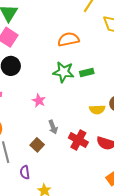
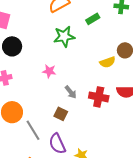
green rectangle: (87, 72) -> (93, 19), moved
purple semicircle: (25, 172) -> (57, 144), size x1.5

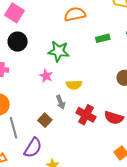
green star: (64, 36) -> (59, 51), moved
yellow semicircle: (108, 62) -> (74, 85), moved
purple semicircle: (57, 144) -> (33, 148), turned -140

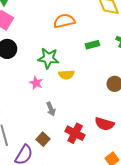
yellow semicircle: (74, 85) -> (66, 75), moved
red cross: (86, 115) -> (75, 133), moved
brown square: (45, 120) -> (43, 139), moved

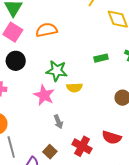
orange semicircle: (64, 21) -> (46, 30), moved
pink star: (36, 83) -> (44, 95), size x1.5

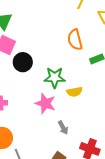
orange semicircle: (46, 30) -> (75, 40), moved, turned -85
black circle: (16, 61) -> (23, 62), moved

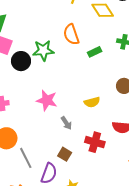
green star: (55, 78) -> (43, 50), moved
yellow semicircle: (74, 92) -> (92, 102), moved

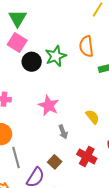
green star: (43, 50) -> (56, 56), turned -30
yellow semicircle: (92, 102) -> (92, 117), turned -126

